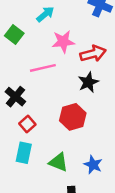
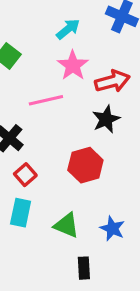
cyan arrow: (45, 14) -> (68, 29), moved
pink star: (63, 42) -> (73, 65), turned -30

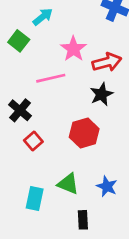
cyan arrow: (68, 29) -> (43, 17), moved
cyan rectangle: (21, 213) -> (35, 198), moved

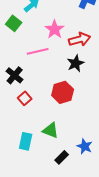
blue star: (107, 186) -> (85, 146), moved
black rectangle: (83, 220) -> (62, 157), turned 48

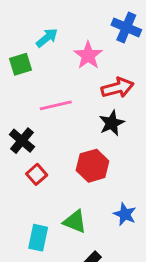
green square: (14, 23) -> (20, 64), turned 35
pink star: (55, 29) -> (88, 55), moved
blue star: (85, 146) -> (125, 214), moved

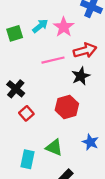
cyan arrow: (47, 38) -> (40, 26), moved
pink line: (56, 105) -> (53, 60), moved

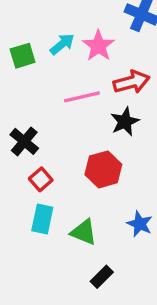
cyan rectangle: (27, 159) -> (42, 219), moved

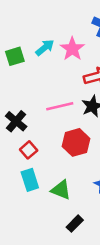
pink line: (82, 97) -> (60, 106), moved
cyan rectangle: (42, 219) -> (30, 180), turned -30

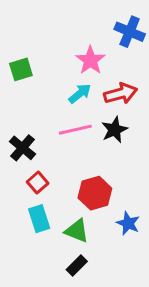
cyan arrow: (45, 48) -> (80, 94), moved
red hexagon: (76, 142) -> (95, 193), moved
black rectangle: (75, 224) -> (77, 265), moved

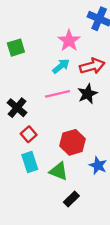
black rectangle: (77, 265) -> (71, 199), moved

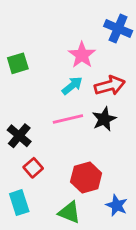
cyan rectangle: (30, 162) -> (19, 203), moved

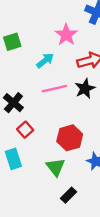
cyan arrow: (72, 86) -> (45, 60), moved
green triangle: (69, 212) -> (56, 167), turned 30

